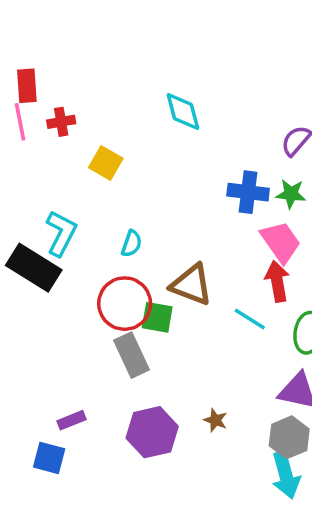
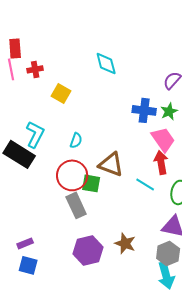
green star: (291, 194) -> (169, 111), turned -30
purple rectangle: (71, 420) -> (25, 243), moved
brown star: (215, 420) -> (125, 243), size x1.5

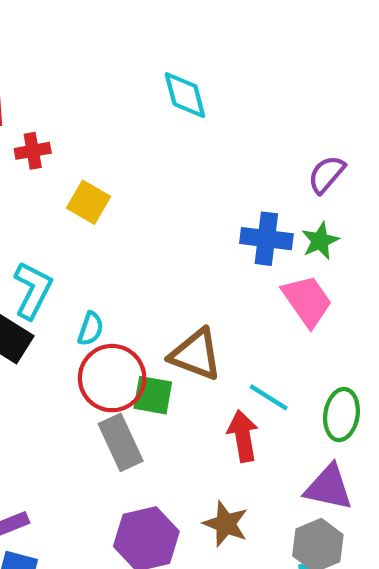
cyan diamond: (106, 63) -> (185, 95), moved
cyan semicircle: (76, 140) -> (91, 329), moved
red arrow: (161, 162) -> (243, 436), moved

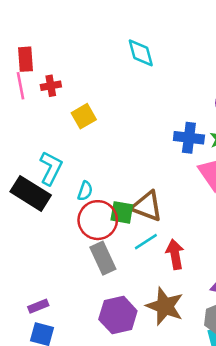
yellow square: (88, 202) -> (84, 116), turned 30
green square: (153, 395) -> (122, 212), moved
cyan line: (269, 397) -> (146, 242), moved, turned -65
brown star: (226, 524) -> (165, 306), size x1.4

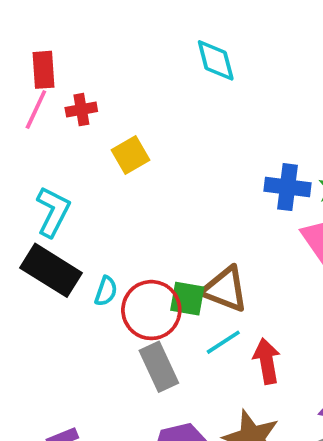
pink line: (20, 86) -> (36, 110), turned 36
cyan L-shape: (51, 168) -> (53, 212), moved
cyan semicircle: (85, 191) -> (106, 291), moved

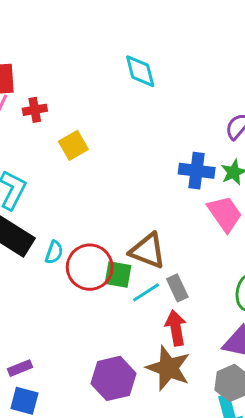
green square: (187, 299) -> (118, 275), moved
red arrow: (267, 361) -> (176, 328), moved
gray rectangle: (159, 367) -> (177, 288), moved, size x0.7

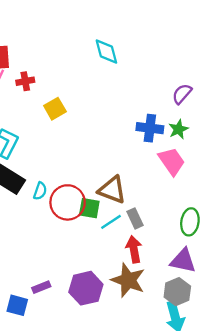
purple rectangle: (20, 368) -> (41, 287), moved

